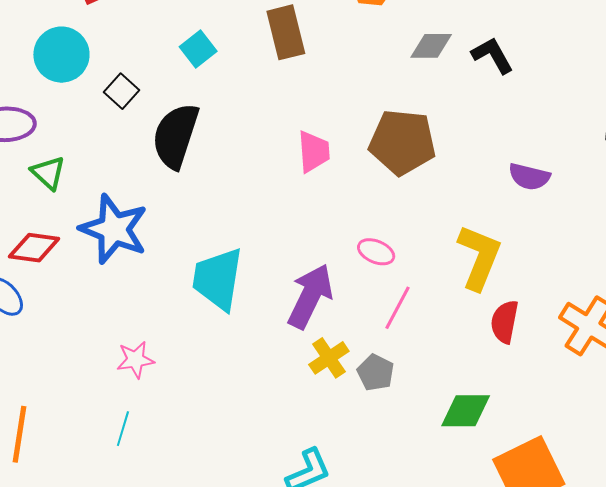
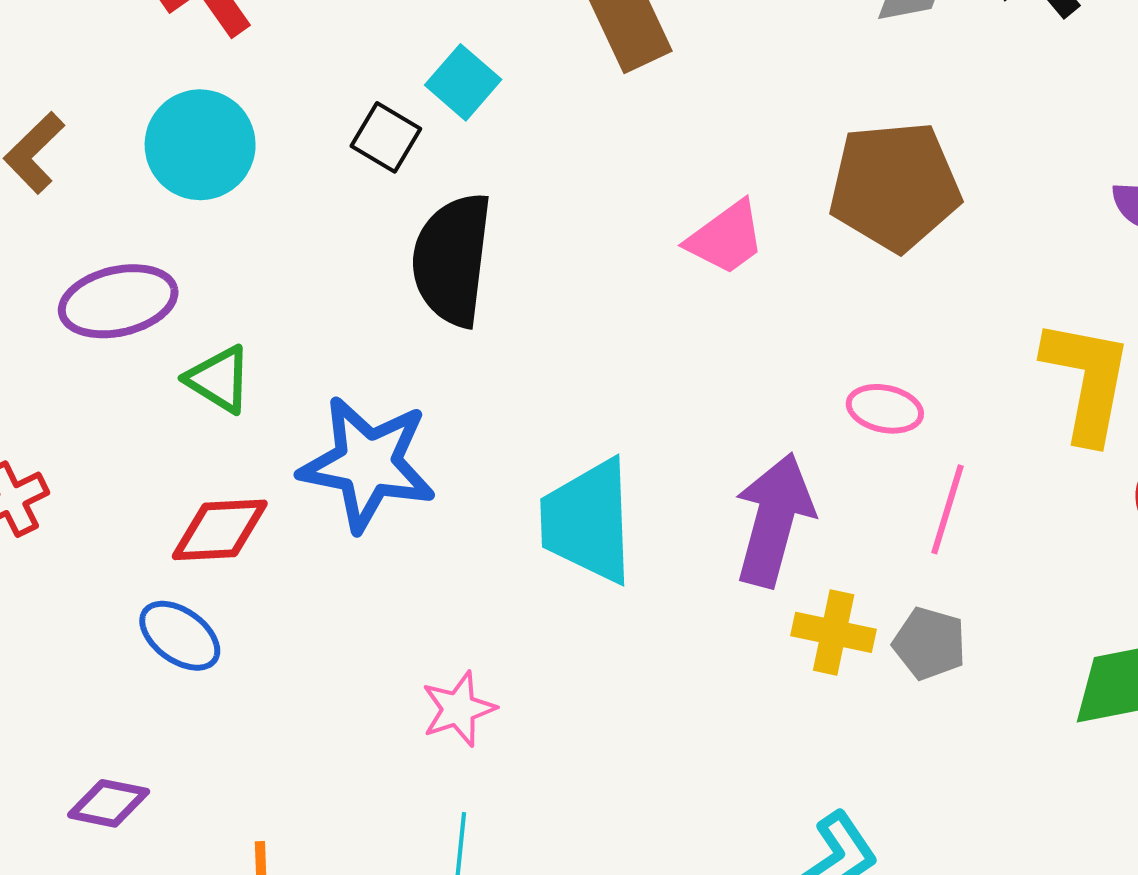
black square: (122, 91) -> (386, 137), moved
pink trapezoid: (314, 152) -> (726, 238), turned 69
yellow cross: (329, 358) -> (834, 632), turned -33

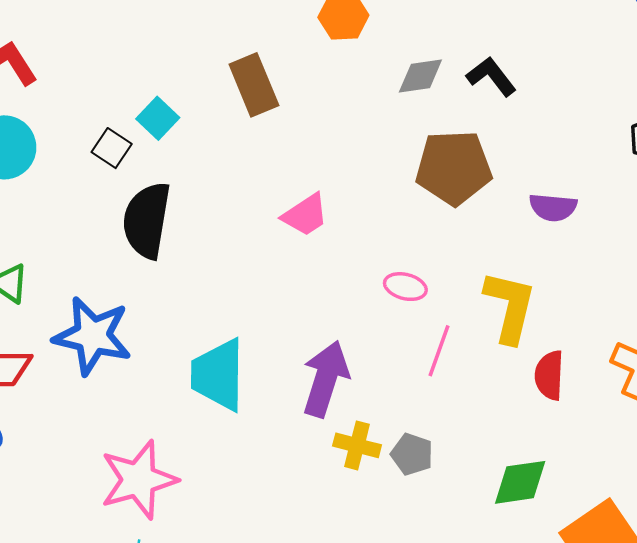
brown pentagon: (895, 186) -> (454, 168), moved
pink ellipse: (885, 409) -> (405, 287), moved
pink line: (948, 509) -> (439, 351), moved
pink star: (459, 709) -> (139, 480), size x1.8

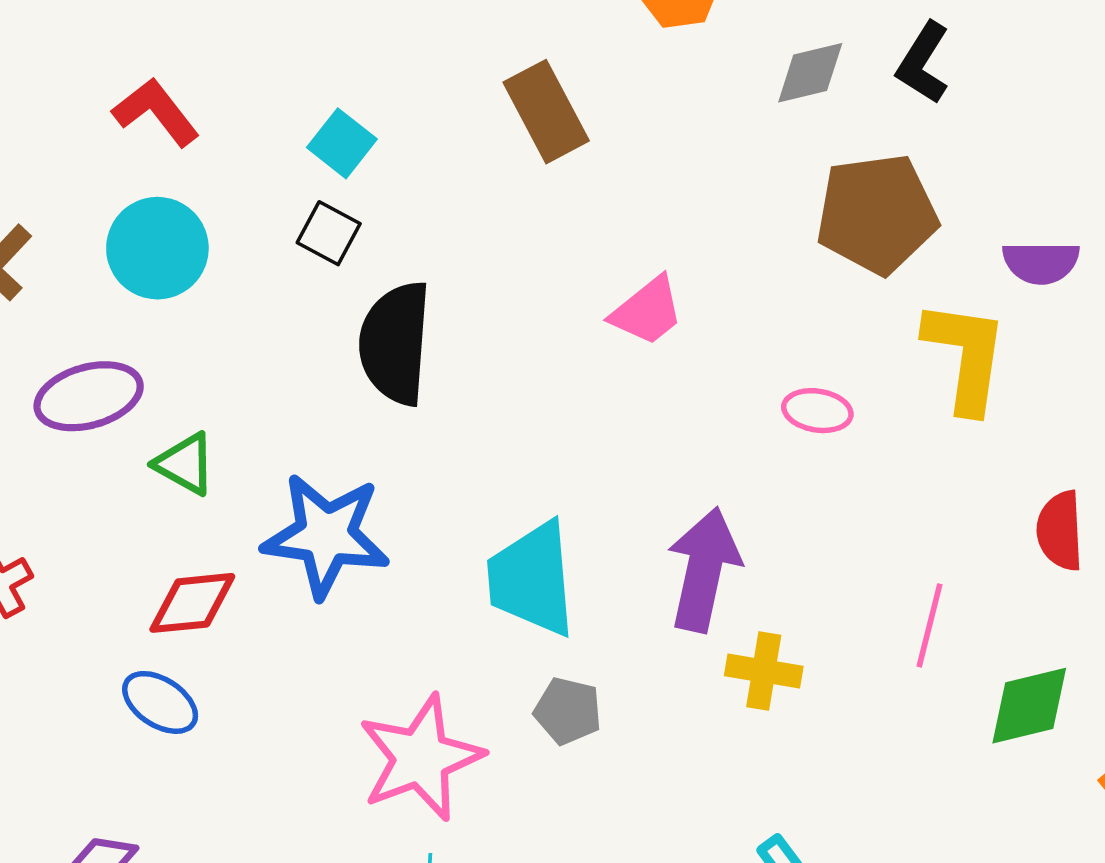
black L-shape: (491, 76) -> (923, 63), turned -105
cyan square: (158, 118) -> (342, 143), moved
yellow L-shape: (510, 307) -> (966, 356), moved
pink line: (439, 351) -> (930, 625), moved
gray pentagon: (412, 454) -> (568, 711), moved

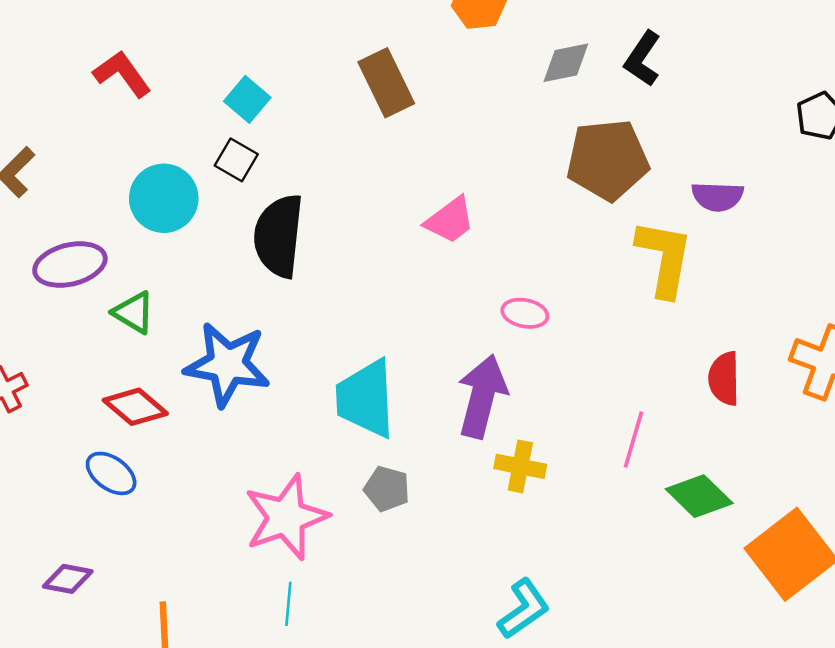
cyan circle: (157, 248) -> (164, 198), moved
pink ellipse: (817, 411) -> (525, 313), moved
red diamond: (192, 603) -> (135, 407), turned 44
green diamond: (1029, 706) -> (699, 496), turned 56

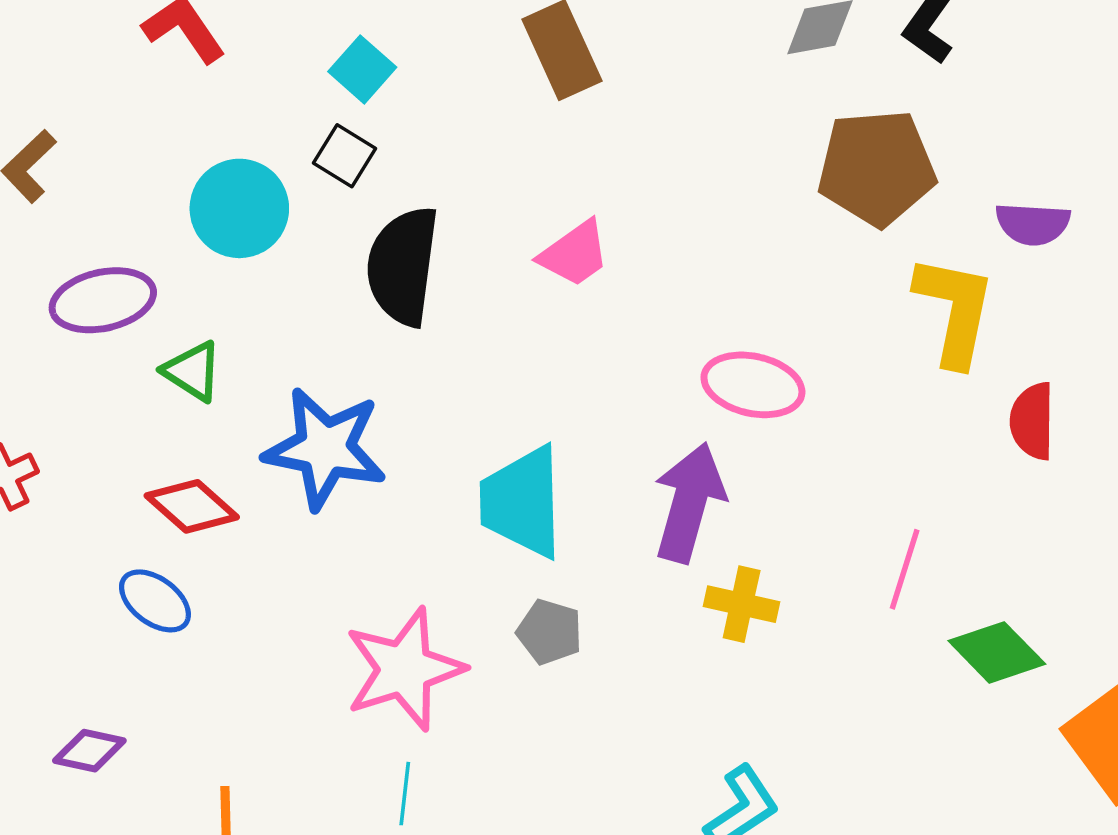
pink trapezoid: (450, 220) -> (574, 254), moved
pink ellipse: (525, 313) -> (753, 385), size x1.5
red semicircle: (724, 378) -> (1032, 421), moved

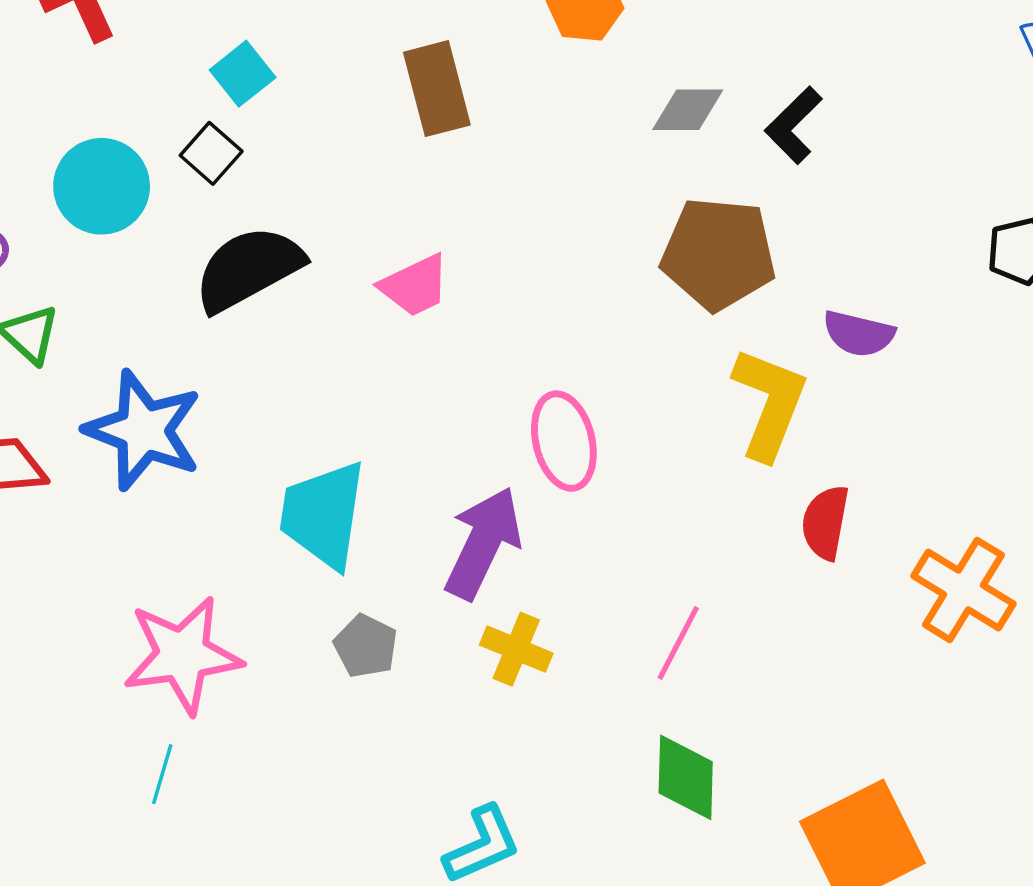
black semicircle: (403, 266) -> (248, 269), turned 44
pink ellipse: (753, 385) -> (564, 441), turned 54
gray pentagon: (550, 632) -> (366, 646), moved
green diamond: (997, 652) -> (686, 777), moved, turned 36

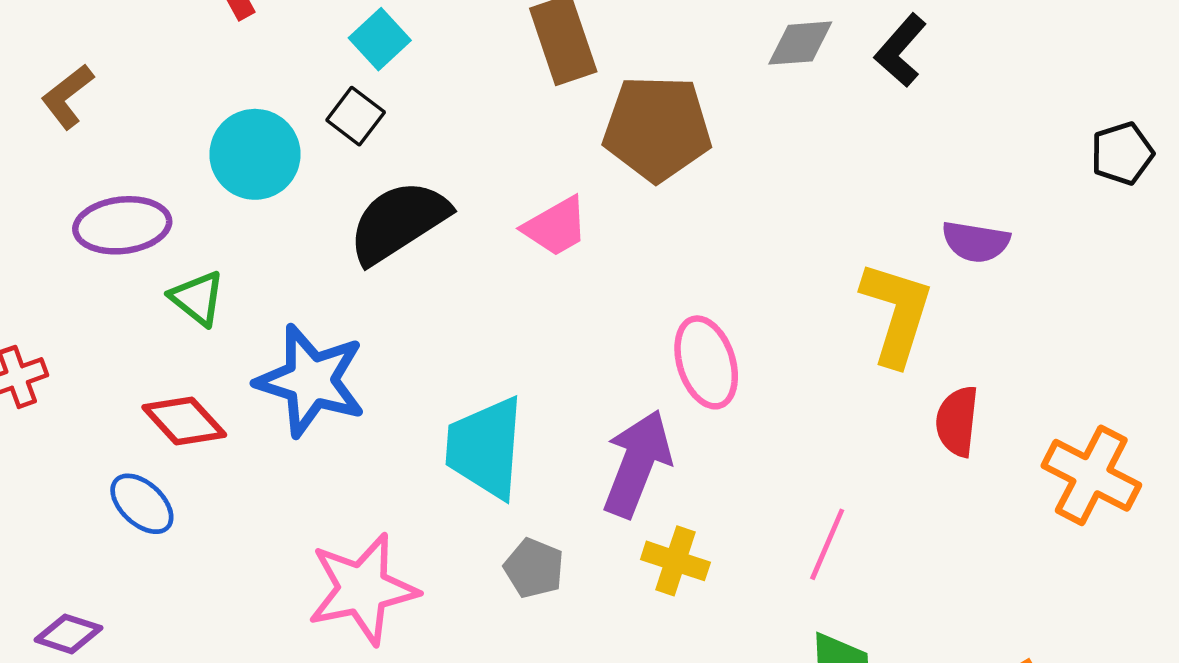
brown pentagon: (718, 254) -> (657, 128), moved

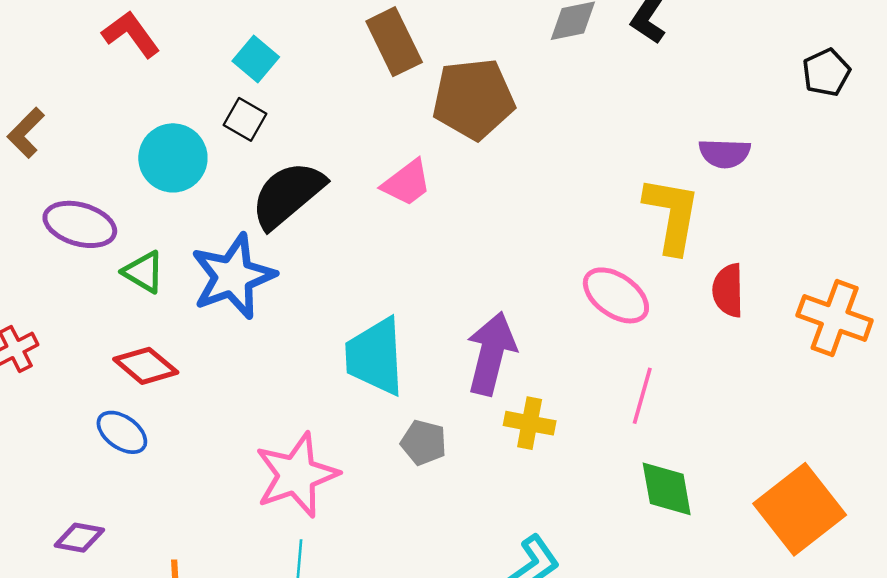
purple ellipse: (122, 225) -> (80, 224), turned 30
pink ellipse: (706, 362) -> (616, 295), moved, turned -30
blue star: (311, 381) -> (233, 276), moved, turned -30

